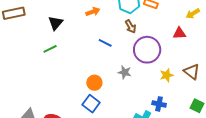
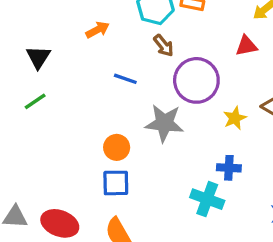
gray star: (125, 72) -> (164, 123), size x1.6
blue square: (91, 104) -> (116, 183), turned -30

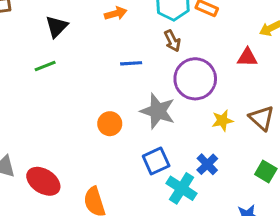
blue line: (125, 79) -> (131, 63), turned -35
blue cross: (229, 168) -> (207, 164), turned 30
blue square: (116, 183) -> (156, 161), moved, turned -36

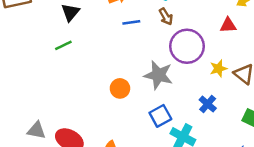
blue line: (131, 63) -> (131, 22), moved
yellow star: (222, 120) -> (218, 68), moved
blue cross: (207, 164) -> (208, 104), moved

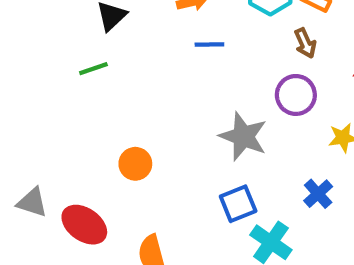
brown arrow: (166, 17) -> (305, 43), moved
purple circle: (187, 46) -> (296, 95), size x0.7
orange circle: (120, 88) -> (135, 164), moved

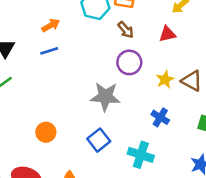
blue line: (209, 45) -> (49, 51), moved
blue square: (238, 204) -> (99, 140), moved

